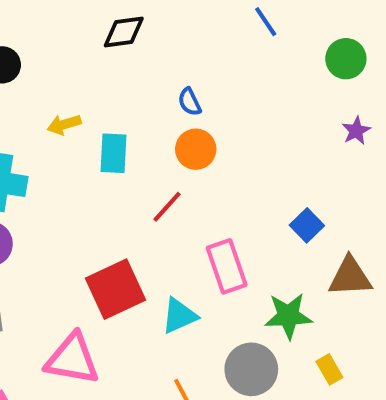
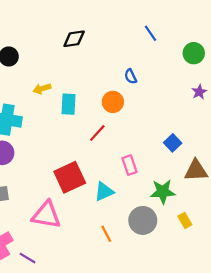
blue semicircle: (190, 102) -> (131, 76), moved
pink rectangle: (227, 266) -> (129, 165), size x0.7

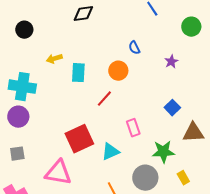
purple star: (199, 92) -> (171, 62), moved

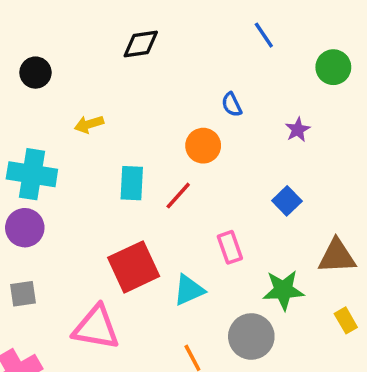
cyan rectangle: (78, 73) -> (132, 183), moved
blue square: (172, 108) -> (287, 201), moved
yellow rectangle: (183, 178) -> (346, 320), moved

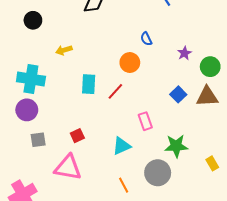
green circle: (333, 67) -> (210, 67), moved
brown triangle: (337, 256) -> (207, 97), moved
red square: (134, 267) -> (77, 136), moved, size x0.5
gray square: (23, 294) -> (38, 140), moved

